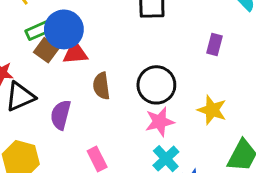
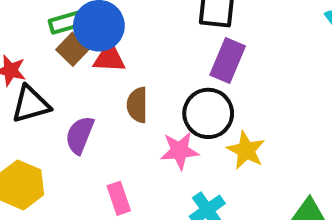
purple rectangle: (214, 44) -> (228, 60), moved, size x1.5
yellow star: (212, 110) -> (246, 150), moved
pink star: (160, 122) -> (180, 151), moved

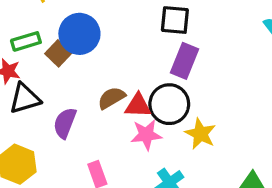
green rectangle: (67, 22) -> (26, 41), moved
red triangle: (109, 58) -> (138, 106), moved
brown semicircle: (137, 105) -> (111, 98), turned 60

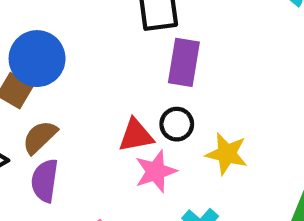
brown semicircle: (111, 98) -> (40, 137), moved
black circle: (169, 104) -> (177, 124), size x0.6

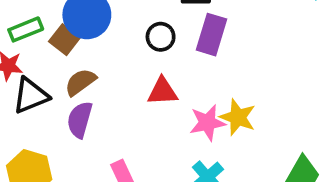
black circle: (177, 124) -> (161, 37), moved
pink star: (156, 171) -> (207, 123), moved

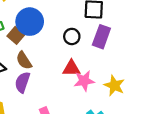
brown semicircle: (80, 82) -> (24, 60), turned -90
pink star: (207, 123) -> (84, 81), moved

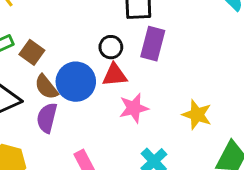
blue circle: (30, 22) -> (76, 82), moved
red triangle: (71, 68) -> (115, 75), moved
yellow star: (114, 86) -> (197, 115), moved

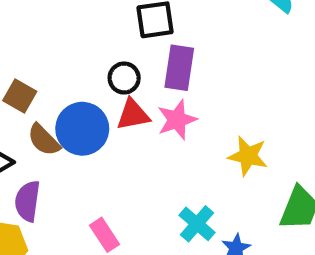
pink star: (134, 108) -> (177, 120), moved
purple semicircle: (47, 118) -> (27, 201), moved

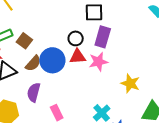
brown semicircle: (44, 140) -> (33, 63), turned -102
purple semicircle: (27, 201) -> (34, 92), moved

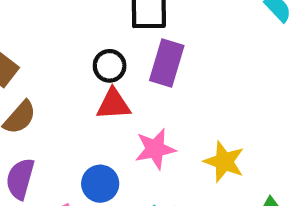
blue circle: (52, 60) -> (100, 184), moved, size x0.7
pink star: (98, 62) -> (155, 149), moved

